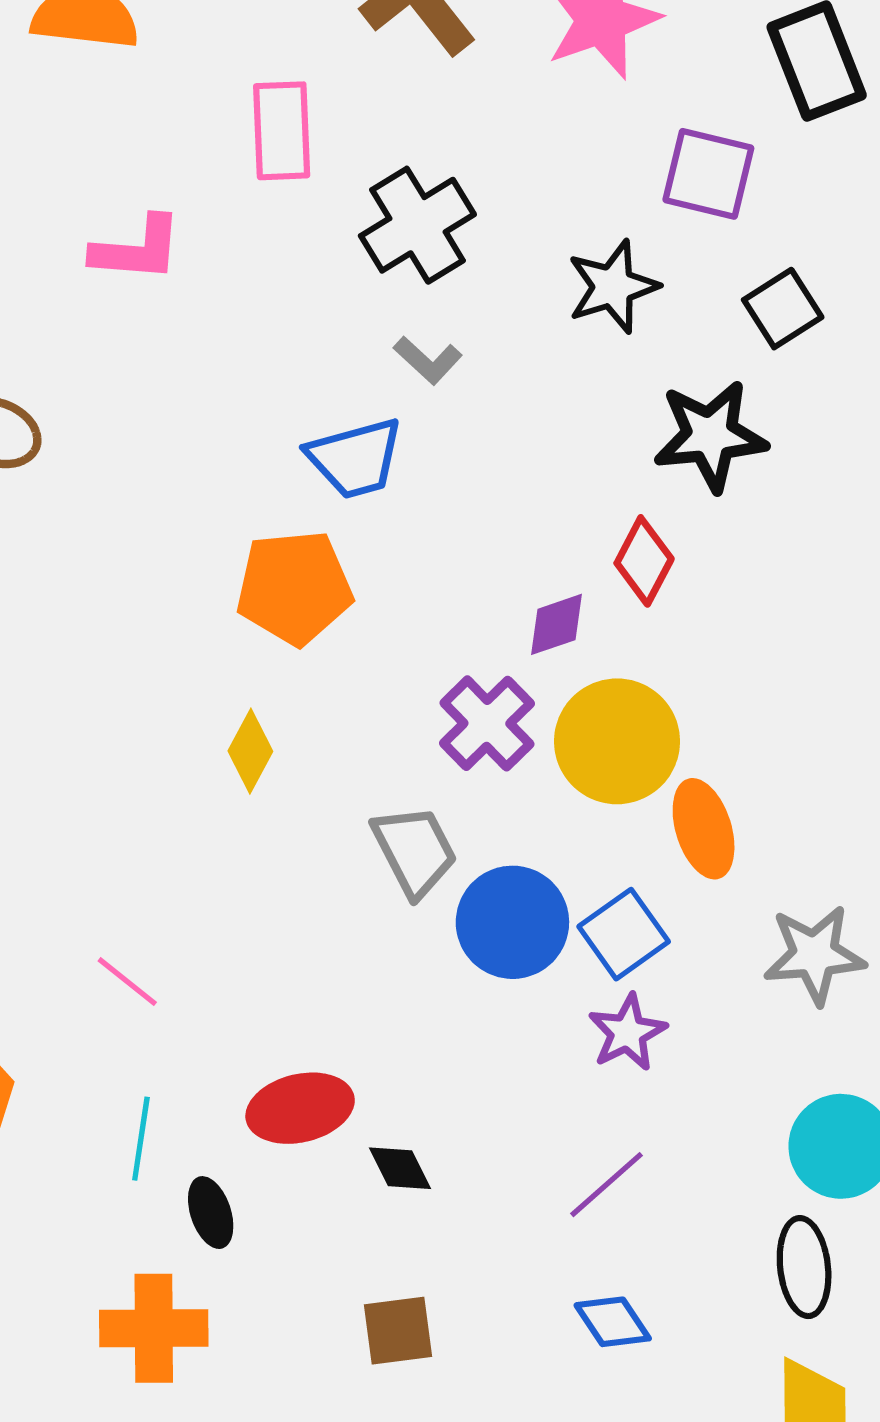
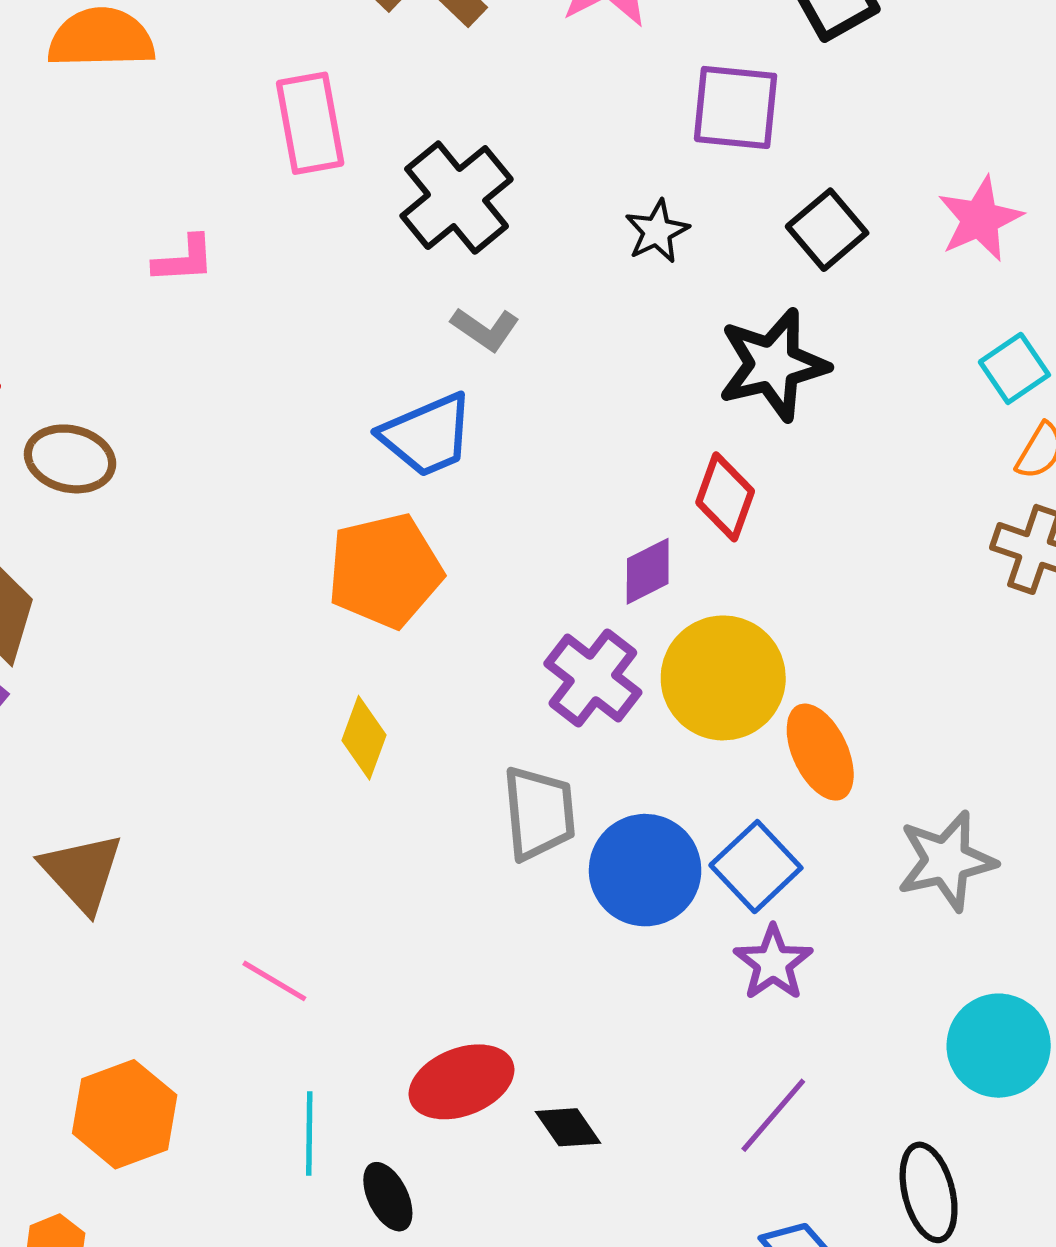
pink L-shape: (137, 249) -> (184, 259), size x0.7
black star: (613, 287) -> (657, 231), size x0.7
gray trapezoid: (415, 851) -> (539, 813), turned 30
black ellipse: (804, 1267) -> (929, 1192), moved

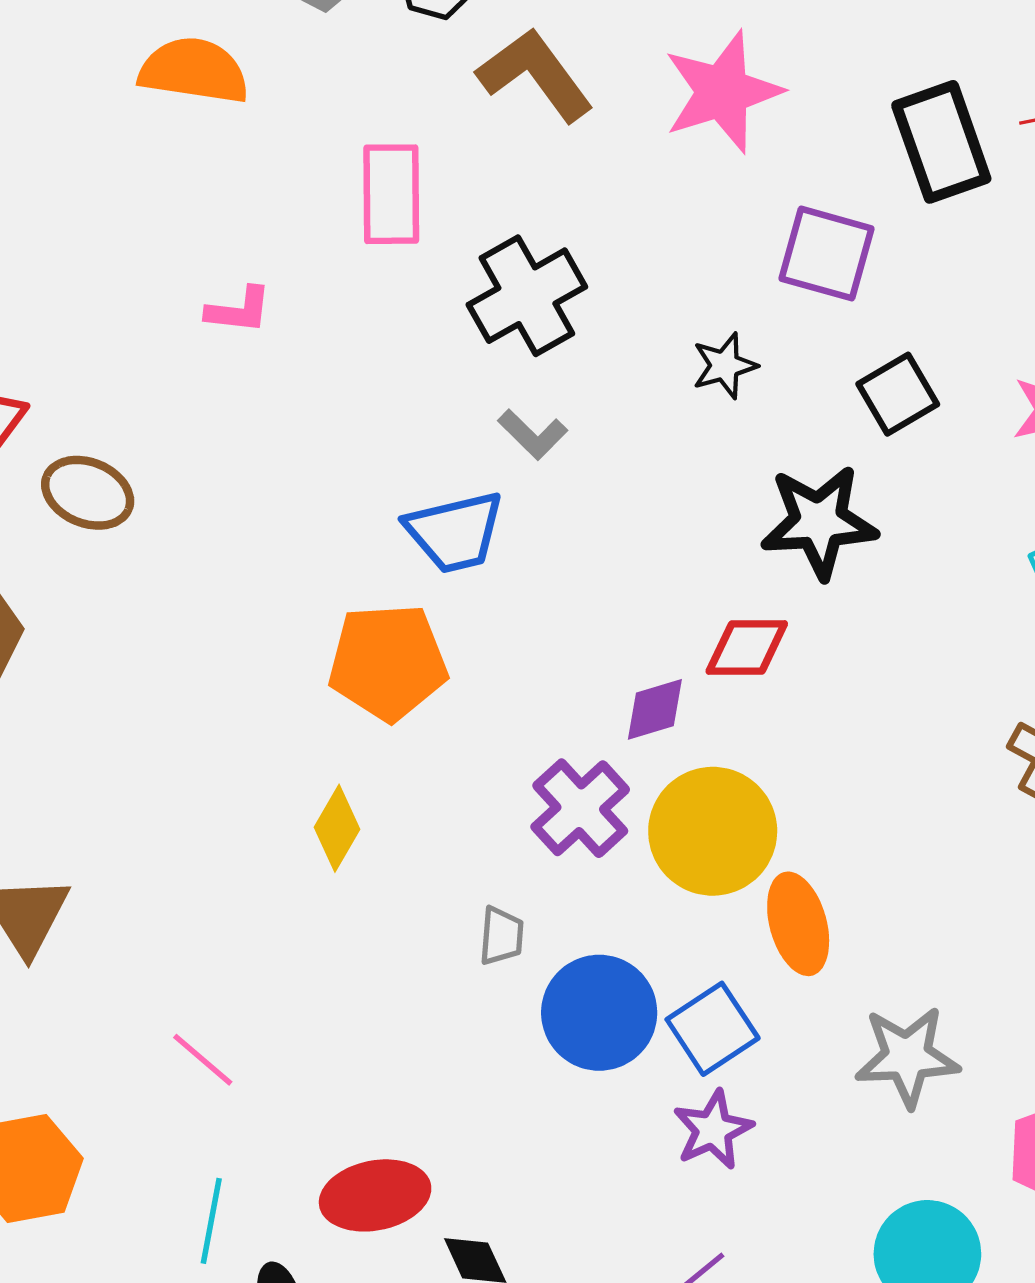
red diamond: (725, 497) -> (747, 648), turned 60
gray trapezoid: (539, 813) -> (501, 936), size x0.6

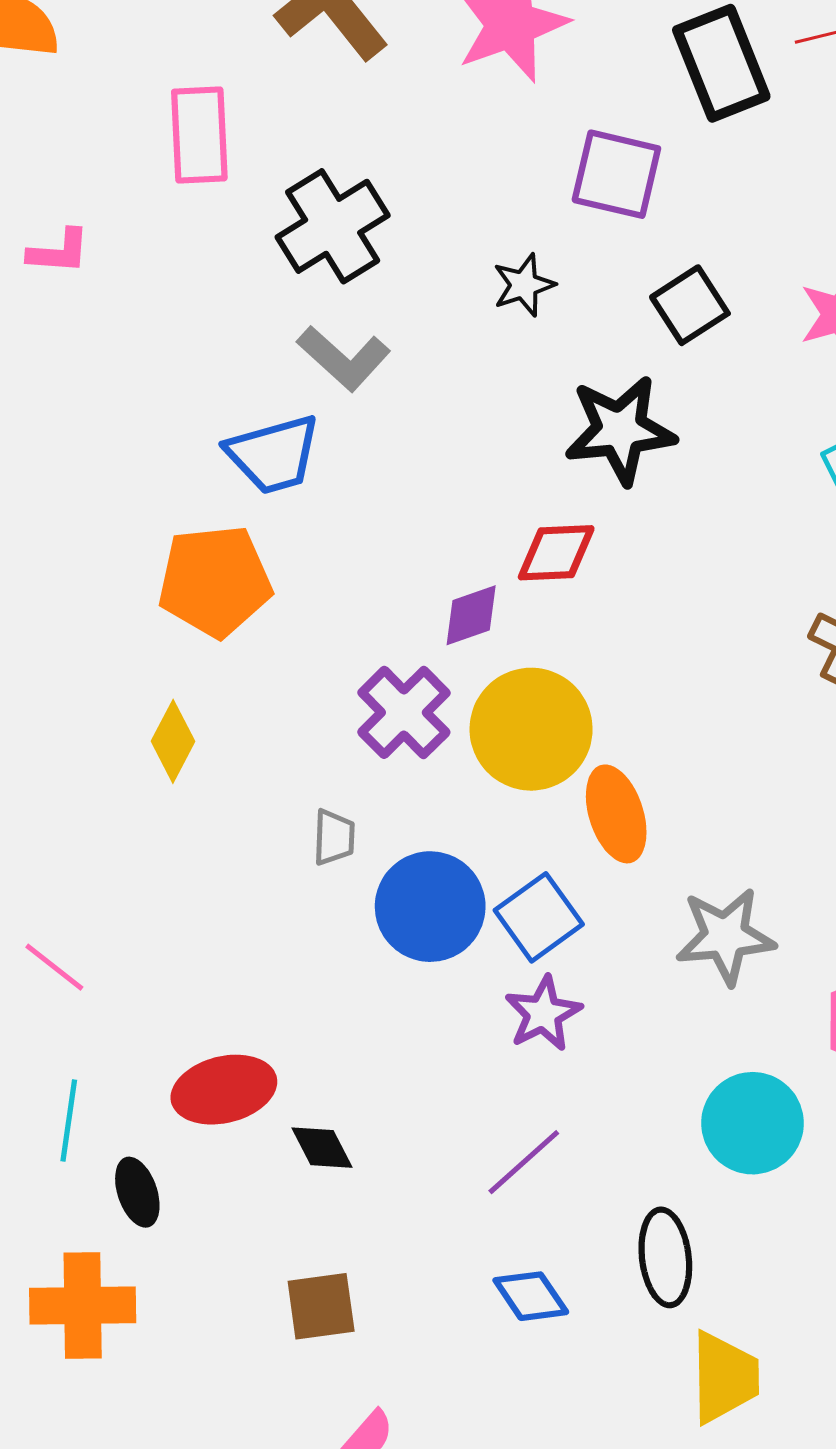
gray L-shape: (533, 434) -> (344, 358), size x1.4

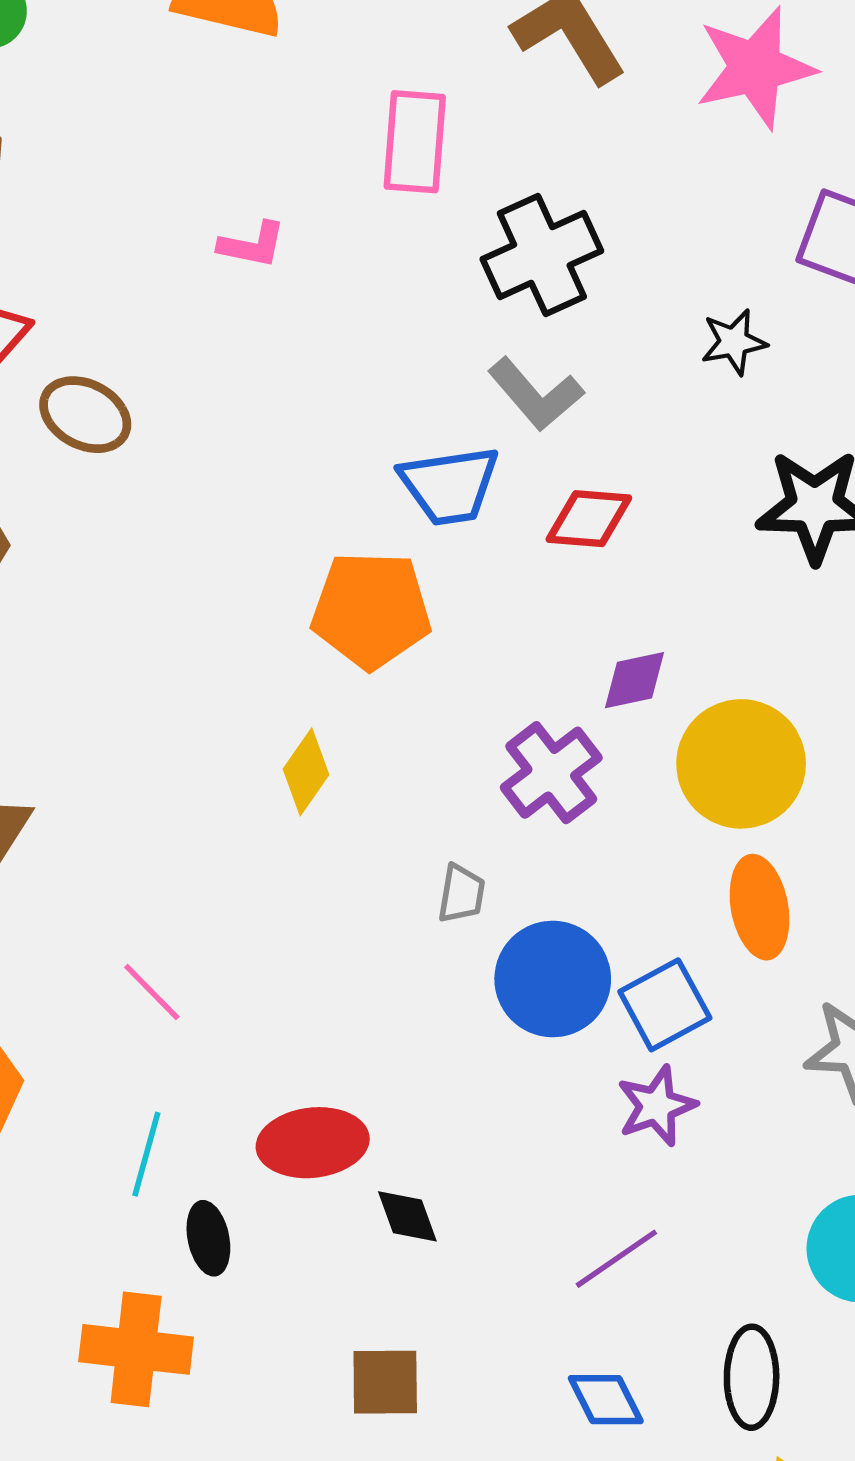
red diamond: (556, 553) -> (589, 519), moved
yellow circle: (531, 729) -> (741, 764), moved

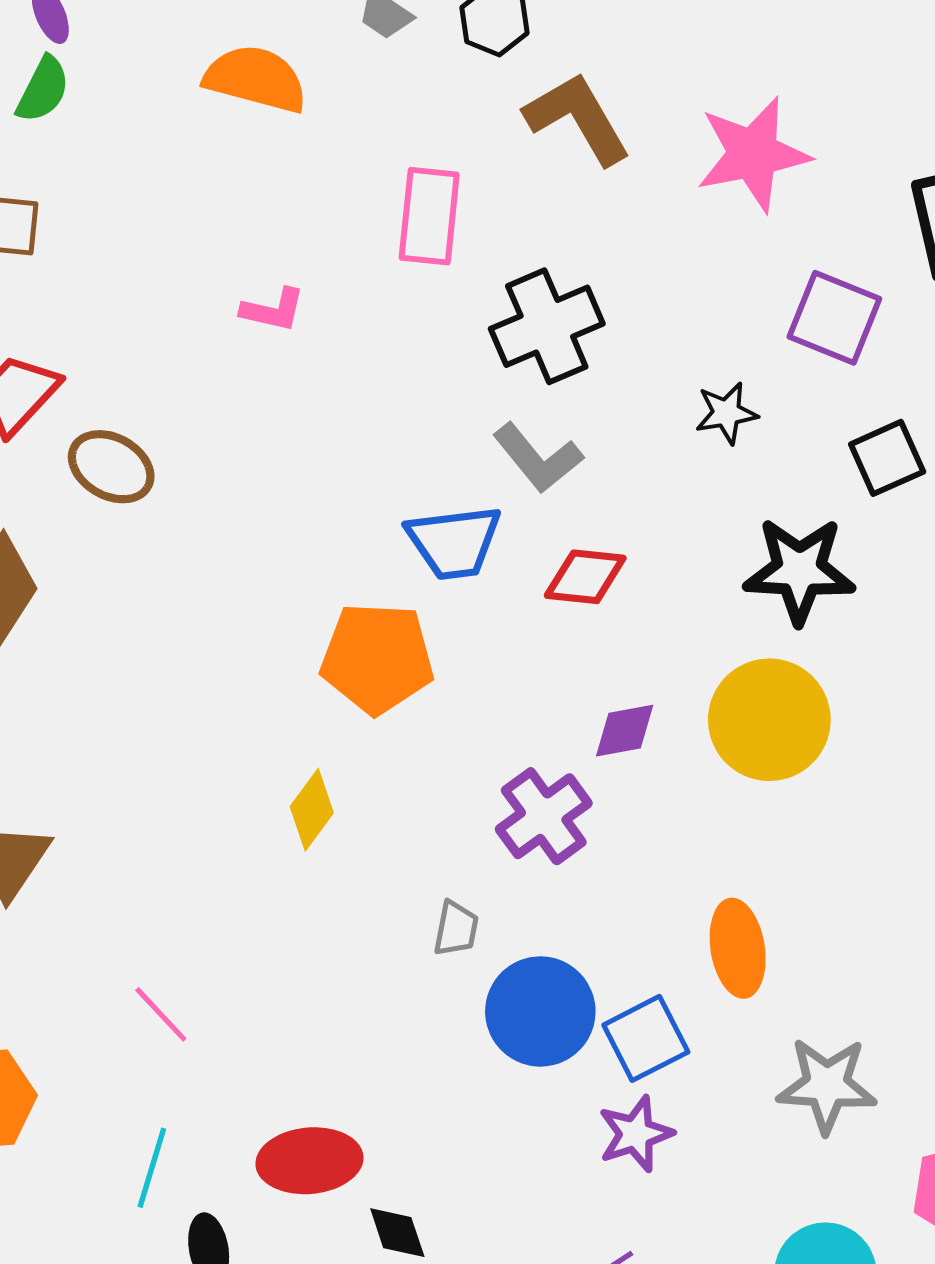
yellow circle: (741, 764) -> (769, 720), moved

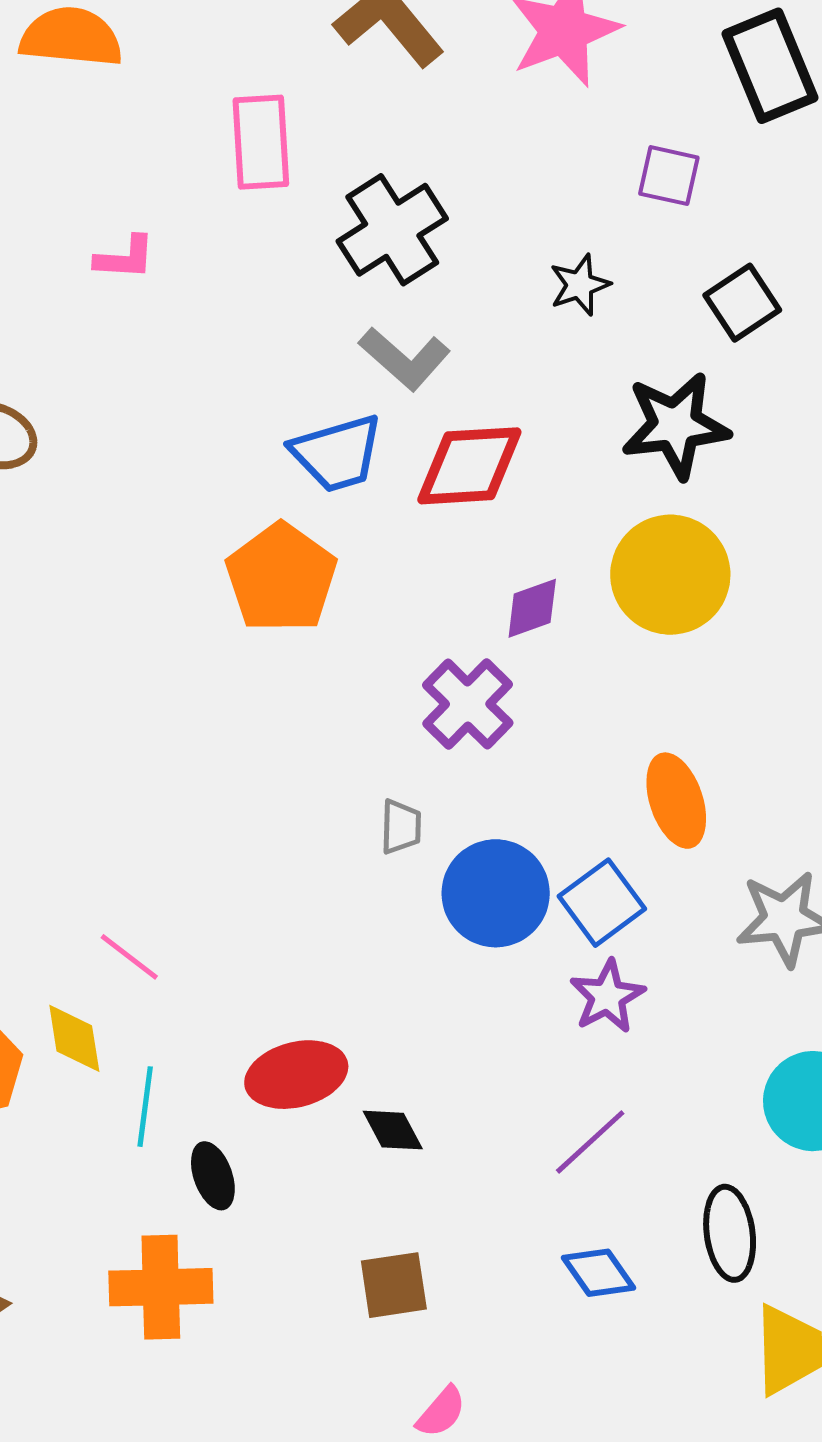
purple square: (834, 318) -> (669, 176), size x0.7
red diamond: (585, 577) -> (469, 466), size x1.4
orange pentagon: (377, 658) -> (281, 578), turned -30
yellow diamond: (312, 810) -> (74, 1038), moved, turned -36

